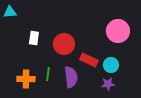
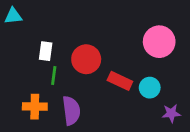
green line: (48, 74) -> (54, 75), moved
purple semicircle: (71, 77) -> (71, 111), moved
purple star: (108, 84) -> (171, 113), moved

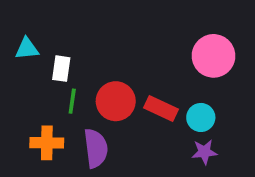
cyan triangle: (13, 16) -> (27, 49), moved
red circle: (86, 59) -> (116, 101), moved
purple star: (171, 113) -> (204, 152), moved

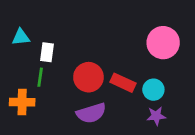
green line: (72, 101) -> (40, 77), moved
orange cross: (47, 143) -> (22, 102), moved
purple semicircle: (96, 148) -> (91, 113), moved, turned 80

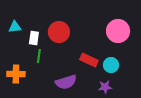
green line: (40, 77) -> (39, 56), moved
red circle: (88, 77) -> (59, 32), moved
purple star: (156, 116) -> (105, 87), moved

